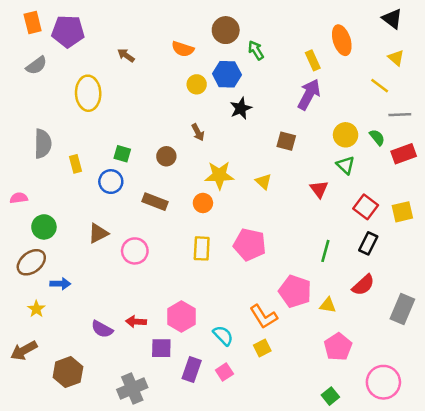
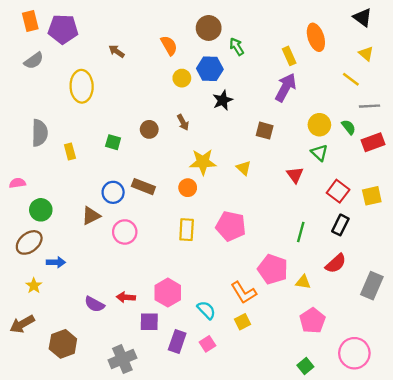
orange semicircle: (183, 49) -> (169, 45), turned -138
brown circle: (166, 156) -> (149, 129), moved
blue circle: (111, 182) -> (113, 192), moved

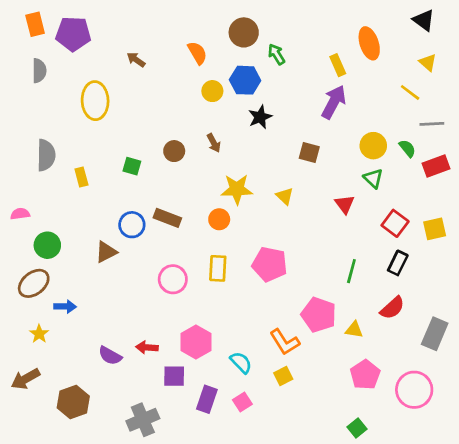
gray semicircle: (34, 61) -> (39, 71), turned -54
pink circle: (125, 232) -> (173, 279), moved
pink circle: (354, 353) -> (414, 390), moved

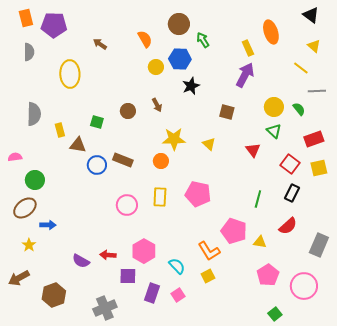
red rectangle: (436, 166) -> (314, 139), moved
brown triangle: (106, 252) -> (78, 145), moved, turned 36
green square: (357, 428) -> (275, 314), moved

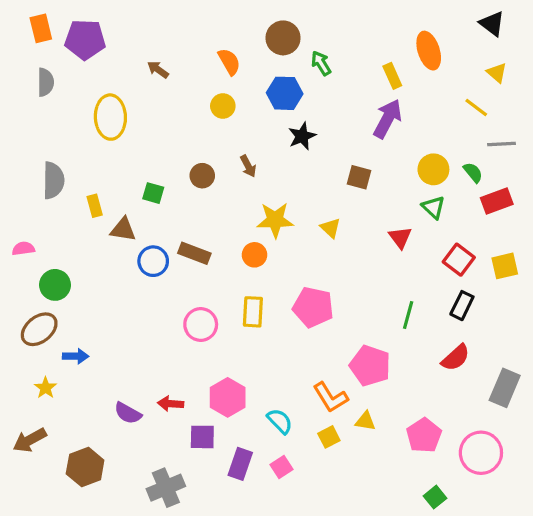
yellow circle: (156, 67) -> (223, 106), moved
red rectangle: (314, 139) -> (497, 201), moved
yellow triangle: (260, 242) -> (365, 421), moved

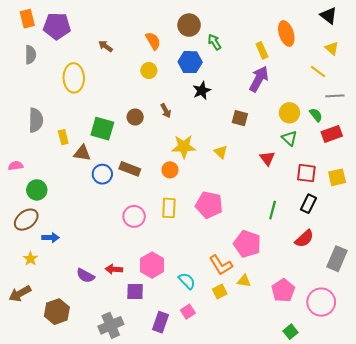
green square: (153, 193) -> (102, 129), size x1.6
red square: (459, 260) -> (306, 173), turned -30
purple rectangle: (240, 464) -> (160, 322), moved

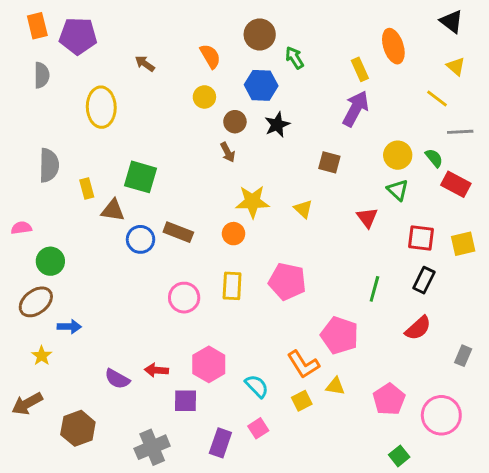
brown circle: (135, 117) -> (235, 122), moved
red rectangle: (332, 134) -> (456, 184), turned 48
gray rectangle: (337, 259) -> (463, 356), size x0.6

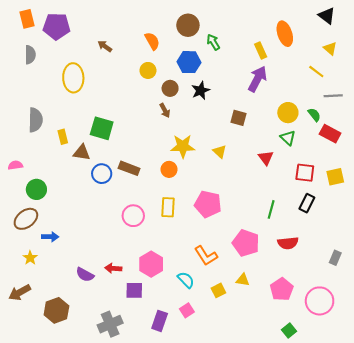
red semicircle: (418, 328) -> (288, 243), moved, turned 36
orange L-shape: (303, 364) -> (206, 256), moved

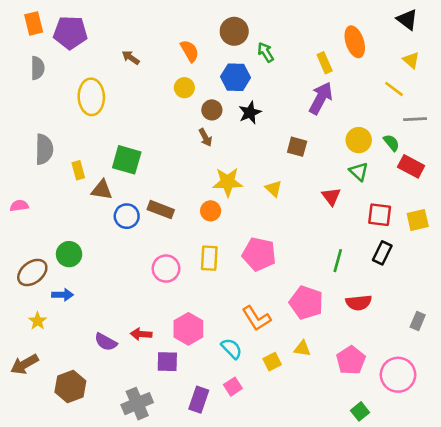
green circle: (36, 189) -> (69, 254), moved

